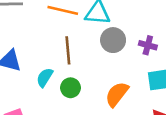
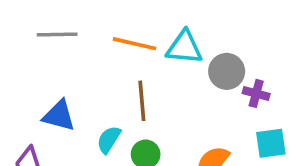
gray circle: (113, 40) -> (227, 71), moved

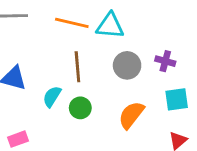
gray circle: (227, 71) -> (127, 65), moved

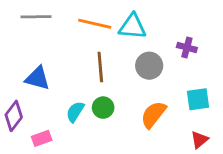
purple cross: (165, 61) -> (187, 47), moved
cyan semicircle: (52, 97) -> (75, 112), moved

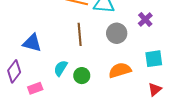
purple cross: (187, 47) -> (145, 20), turned 32
green circle: (103, 108) -> (82, 76), moved
orange semicircle: (153, 115) -> (120, 70), turned 35

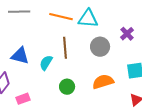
cyan semicircle: (61, 68) -> (46, 63), moved

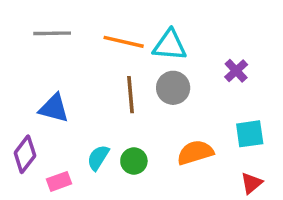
gray circle: (100, 47) -> (173, 88), moved
cyan semicircle: (46, 63) -> (98, 158), moved

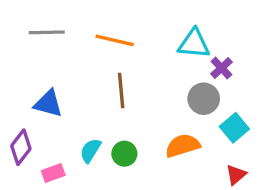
cyan triangle: (170, 45) -> (194, 44), moved
gray circle: (173, 88) -> (204, 99), moved
cyan square: (250, 134) -> (234, 128), turned -32

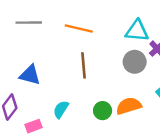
gray circle: (204, 99) -> (135, 62), moved
green circle: (124, 154) -> (103, 111), moved

